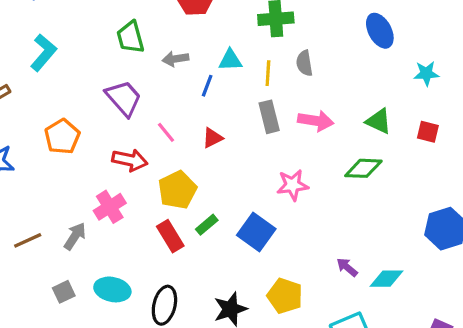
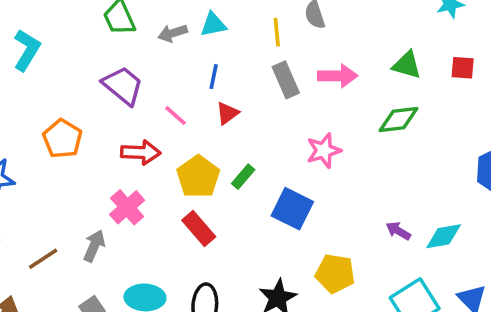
cyan triangle: (230, 60) -> (213, 25), moved
blue line: (207, 86) -> (214, 77), moved
green rectangle: (207, 225) -> (243, 177), moved

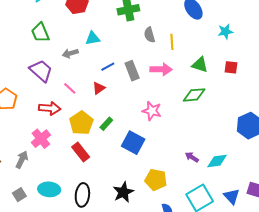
yellow line: (277, 32) -> (172, 42), moved
gray arrow: (173, 33) -> (70, 53), moved
blue line: (214, 77) -> (108, 67), moved, turned 48
pink star: (324, 151) -> (152, 111), turned 30

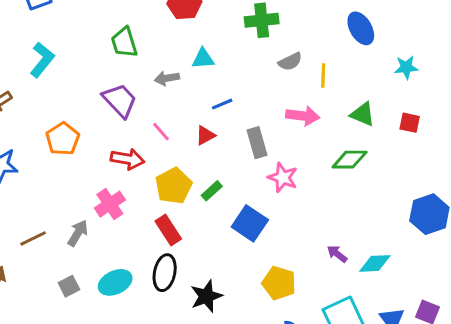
gray semicircle: (149, 35) -> (290, 62), turned -105
gray rectangle: (132, 71) -> (257, 143), moved
cyan ellipse: (49, 189) -> (115, 282), turned -35
black star: (123, 192) -> (206, 296), moved
black ellipse: (82, 195) -> (165, 273), moved

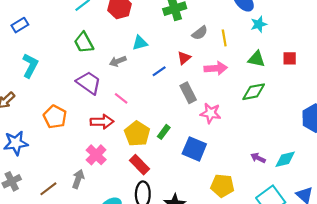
cyan star: (406, 67) -> (259, 24), moved
red triangle: (205, 135) -> (184, 58), moved

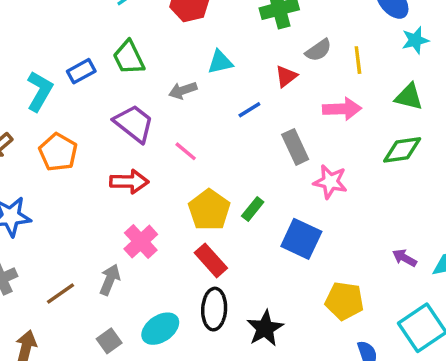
blue rectangle: (20, 25) -> (81, 71), moved
red triangle: (184, 58) -> (286, 76), moved
orange pentagon: (55, 117) -> (58, 152), moved
red arrow: (102, 122) -> (129, 182), moved

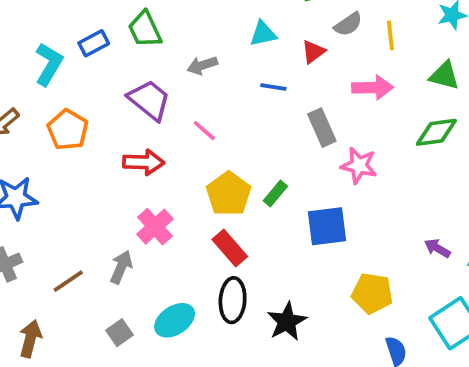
cyan triangle: (220, 62) -> (263, 34), moved
blue line: (249, 110) -> (273, 87), turned 40
blue square: (301, 239) -> (327, 226), turned -33

